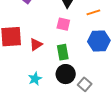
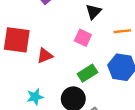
green rectangle: (63, 52) -> (88, 73), moved, turned 56

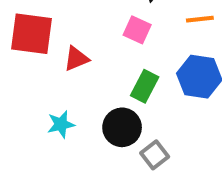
green rectangle: (88, 73) -> (145, 86), turned -30

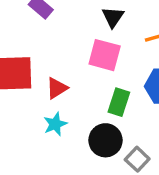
pink square: (137, 30) -> (105, 55), size x1.4
cyan star: (61, 124) -> (55, 124), moved

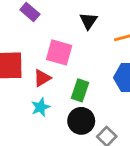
pink square: (105, 55) -> (59, 52), moved
green rectangle: (119, 102) -> (80, 90), moved

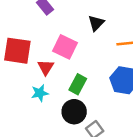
red triangle: (42, 78) -> (46, 67), turned -36

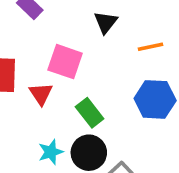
green rectangle: (78, 84) -> (90, 113), turned -60
cyan star: (40, 93) -> (51, 152), moved

